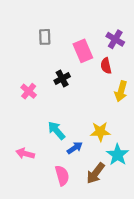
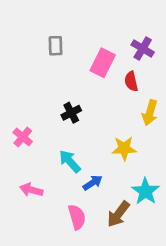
pink rectangle: (83, 51) -> (103, 63), turned 50
black cross: (62, 79) -> (71, 113), moved
pink cross: (29, 91) -> (23, 137), moved
yellow star: (100, 132) -> (124, 148), moved

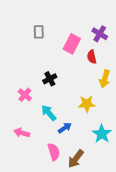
pink cross: (23, 137) -> (25, 95), moved
brown arrow: (118, 214) -> (76, 159), moved

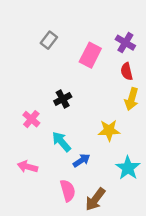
gray rectangle: (39, 32) -> (49, 40), turned 40
red semicircle: (92, 57) -> (127, 71), moved

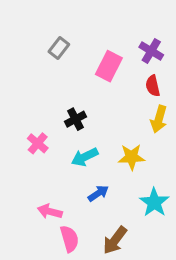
cyan arrow: (61, 142) -> (85, 157), moved, turned -75
pink arrow: (28, 167) -> (50, 211), moved
pink semicircle: (68, 191) -> (69, 239), moved

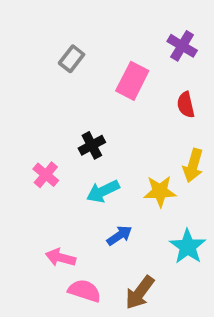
purple cross: (151, 51) -> (182, 46), moved
yellow arrow: (159, 119) -> (193, 166), moved
pink semicircle: (69, 239) -> (84, 291), turned -56

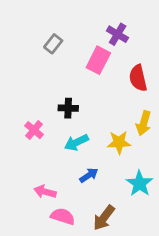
purple cross: (182, 46) -> (118, 34), moved
red semicircle: (186, 105) -> (138, 78), size x1.4
black cross: (92, 145) -> (68, 108), turned 30

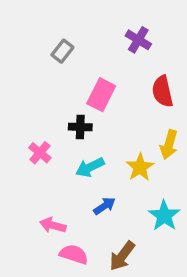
pink rectangle: (98, 60) -> (101, 95), moved
yellow star: (119, 142) -> (140, 167), turned -30

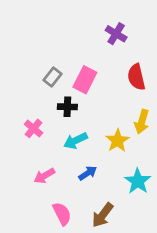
gray rectangle: (62, 51) -> (52, 77), moved
pink arrow: (53, 225) -> (44, 176), moved, turned -45
pink semicircle: (74, 254) -> (62, 214), turned 45

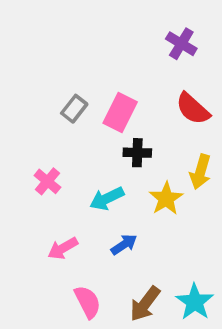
purple cross: (116, 34) -> (181, 44), moved
red semicircle: (136, 77) -> (193, 109), turned -35
black cross: (67, 107) -> (137, 153), moved
cyan star: (138, 181) -> (195, 302), moved

